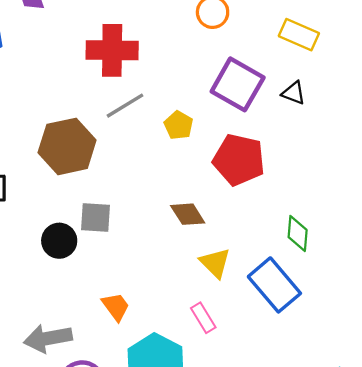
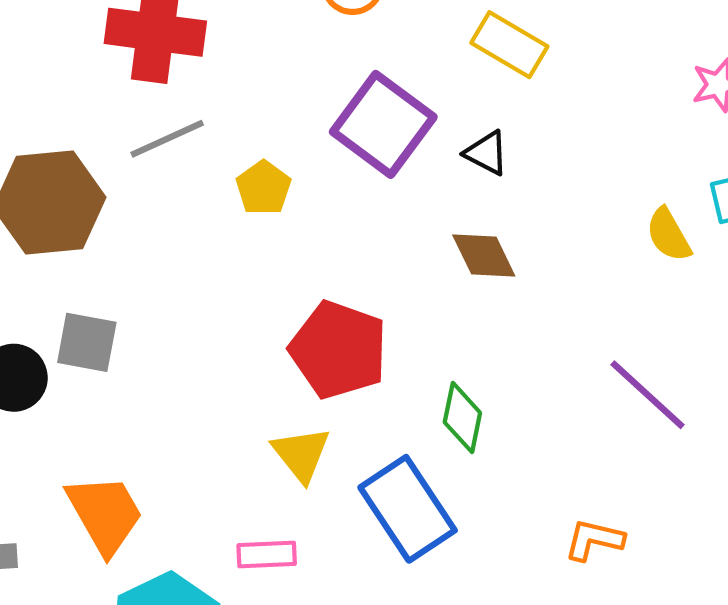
red pentagon: (239, 160) -> (339, 350), moved
brown diamond: (188, 214) -> (484, 255), moved
orange trapezoid: (116, 307) -> (105, 514), size x1.5
pink rectangle: (203, 318) -> (267, 555), turned -68

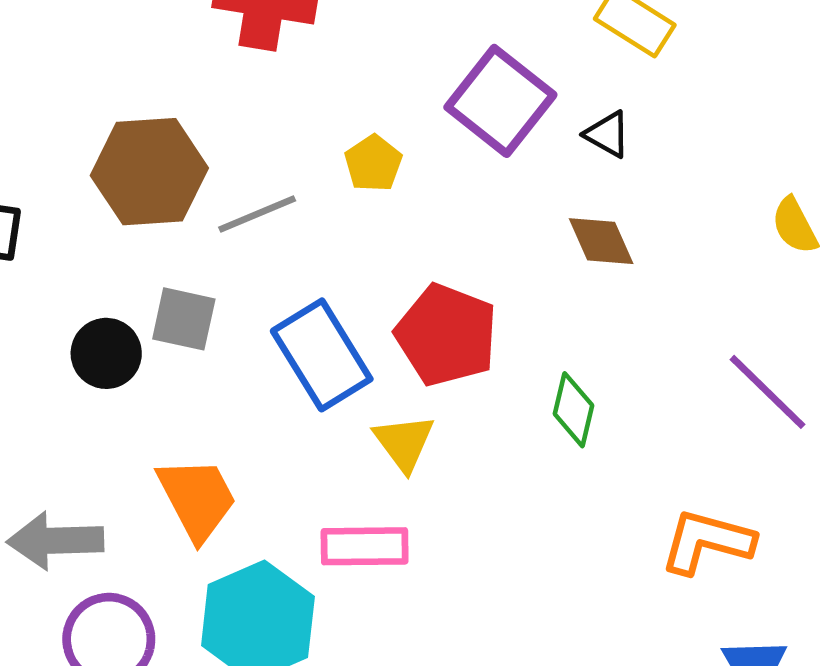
gray line: (167, 139) -> (257, 214), moved
blue rectangle: (408, 509) -> (322, 355), moved
orange L-shape: (594, 540) -> (707, 542), size x1.5
pink rectangle: (267, 555) -> (365, 546), size x1.4

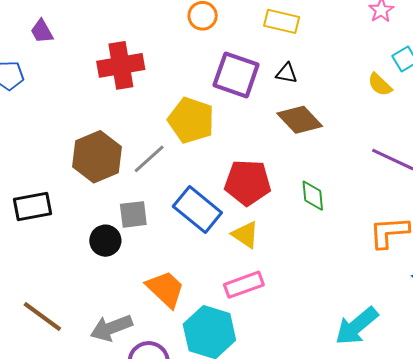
yellow pentagon: (373, 163) -> (191, 120), size x1.8
brown diamond: (601, 241) -> (300, 120), size x1.4

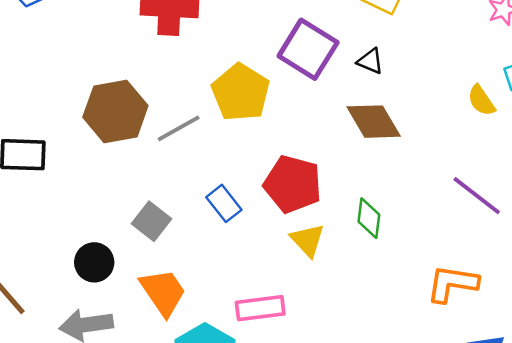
blue rectangle: (197, 209) -> (224, 203), size x0.6
gray square: (133, 214) -> (151, 221), moved, turned 32
yellow triangle: (245, 235) -> (308, 240), moved
black circle: (105, 241) -> (94, 262), moved

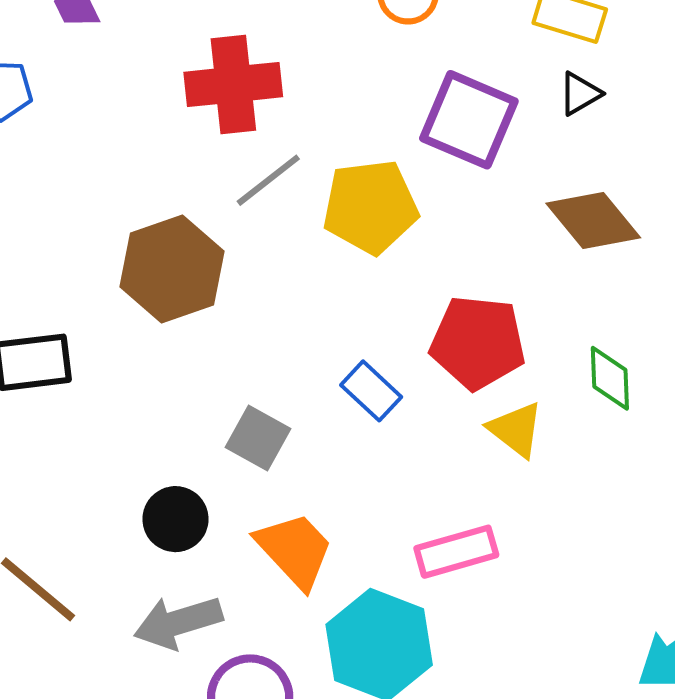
black triangle: (370, 61) -> (580, 94), moved, turned -44
yellow pentagon: (241, 92) -> (370, 207), turned -30
gray line: (179, 128) -> (268, 180), moved

